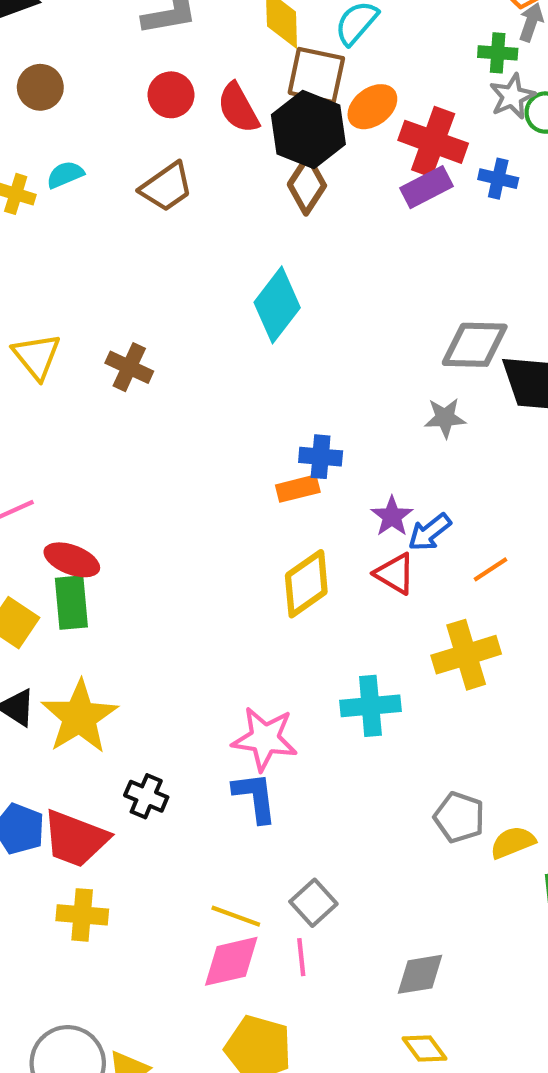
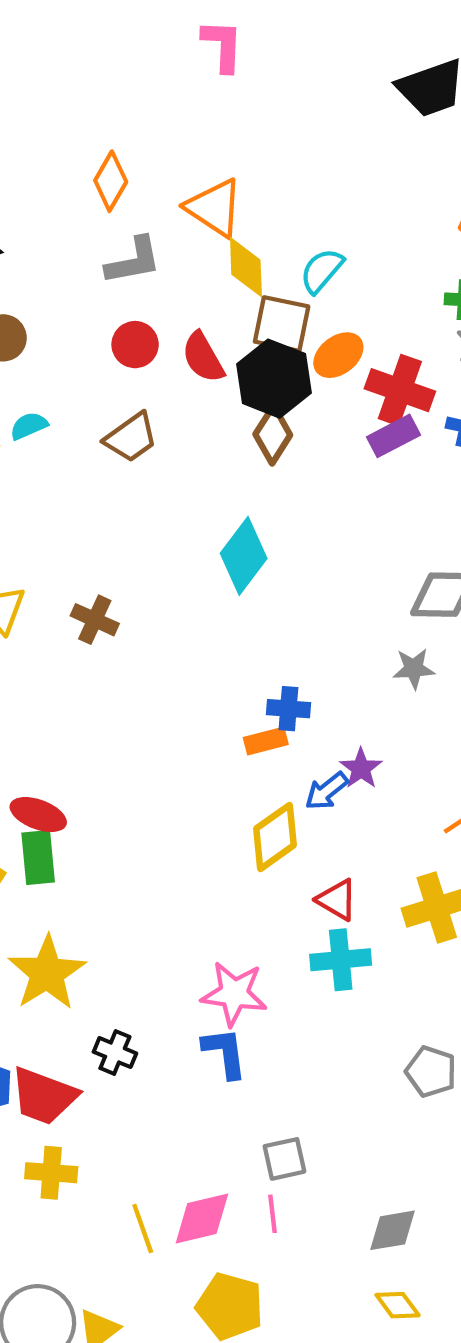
blue arrow: (430, 532) -> (327, 791), moved
red triangle: (395, 574) -> (337, 900), moved
gray square: (313, 903) -> (284, 1159), turned 30
yellow line: (236, 916) -> (143, 1229), moved, turned 51

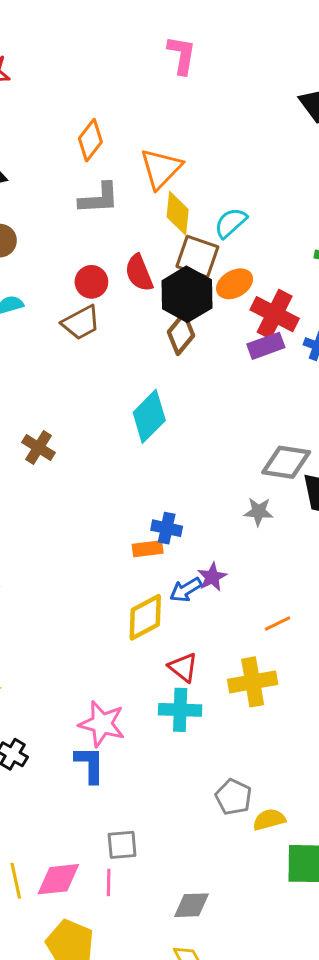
orange triangle: (214, 208) -> (161, 169), turned 33
red circle: (135, 345) -> (91, 282), moved

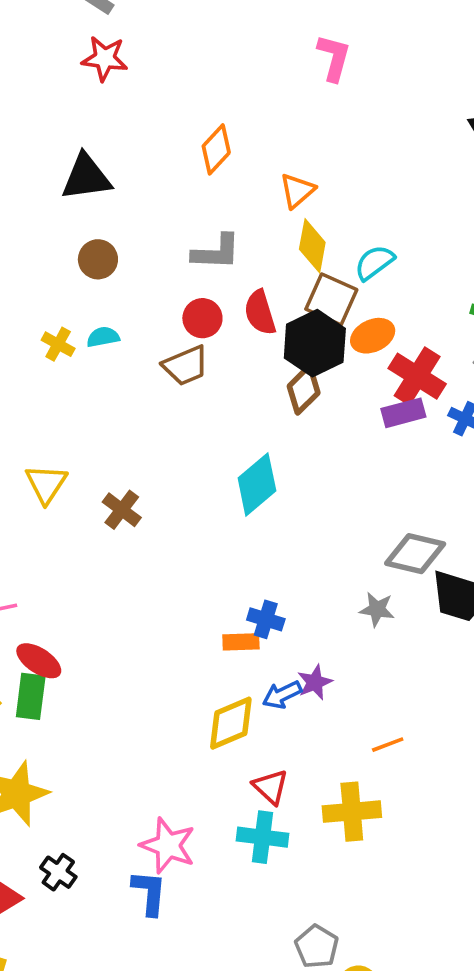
orange triangle: (161, 169) -> (297, 191), size x0.7
gray L-shape: (99, 198) -> (216, 252), moved

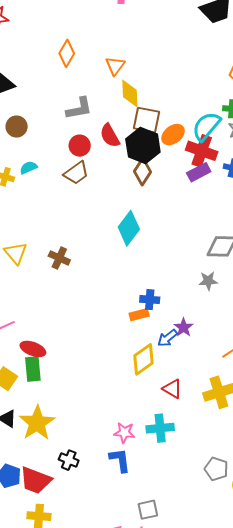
cyan semicircle: (374, 263) -> (206, 126), moved, size x1.4
cyan cross: (263, 837) -> (160, 428), moved
pink star: (168, 846) -> (124, 433), size x0.7

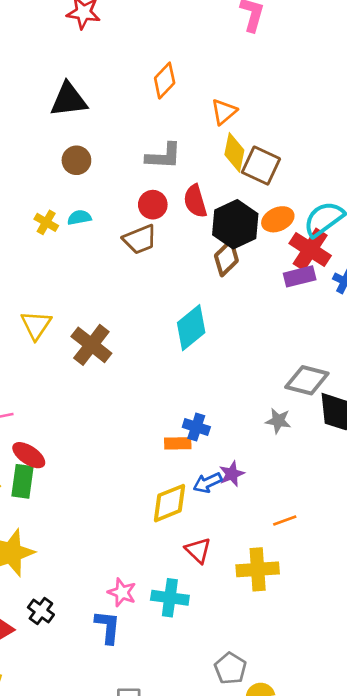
brown square: (146, 120) -> (261, 166), moved
brown cross: (59, 258) -> (91, 345), size x1.4

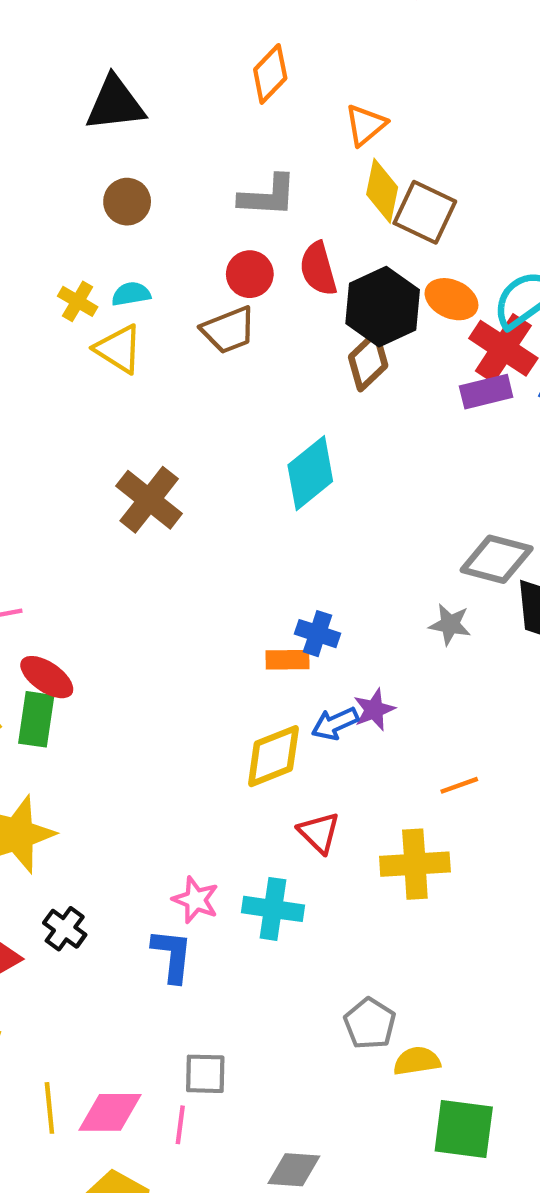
orange ellipse: (278, 219) -> (451, 299), turned 48
yellow triangle: (36, 325) -> (119, 349), moved, turned -32

